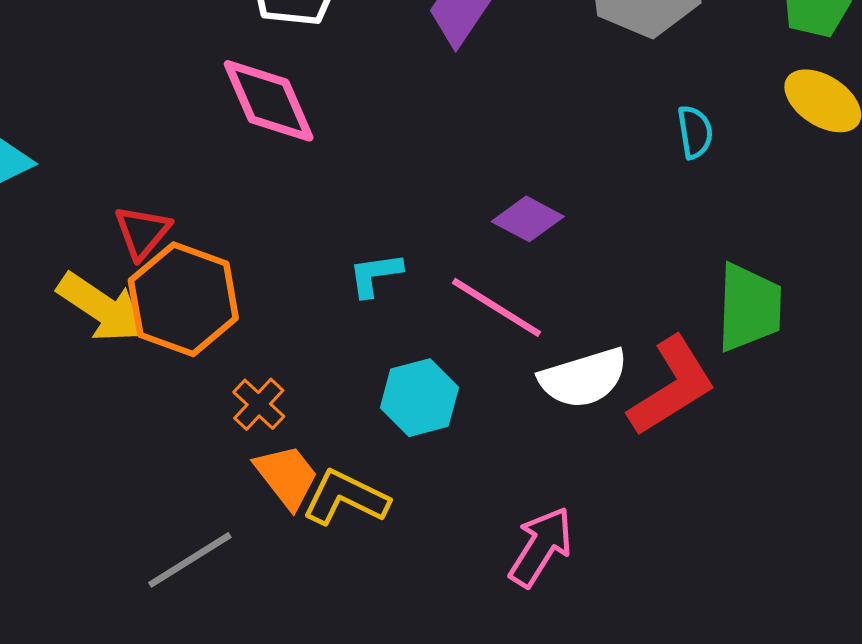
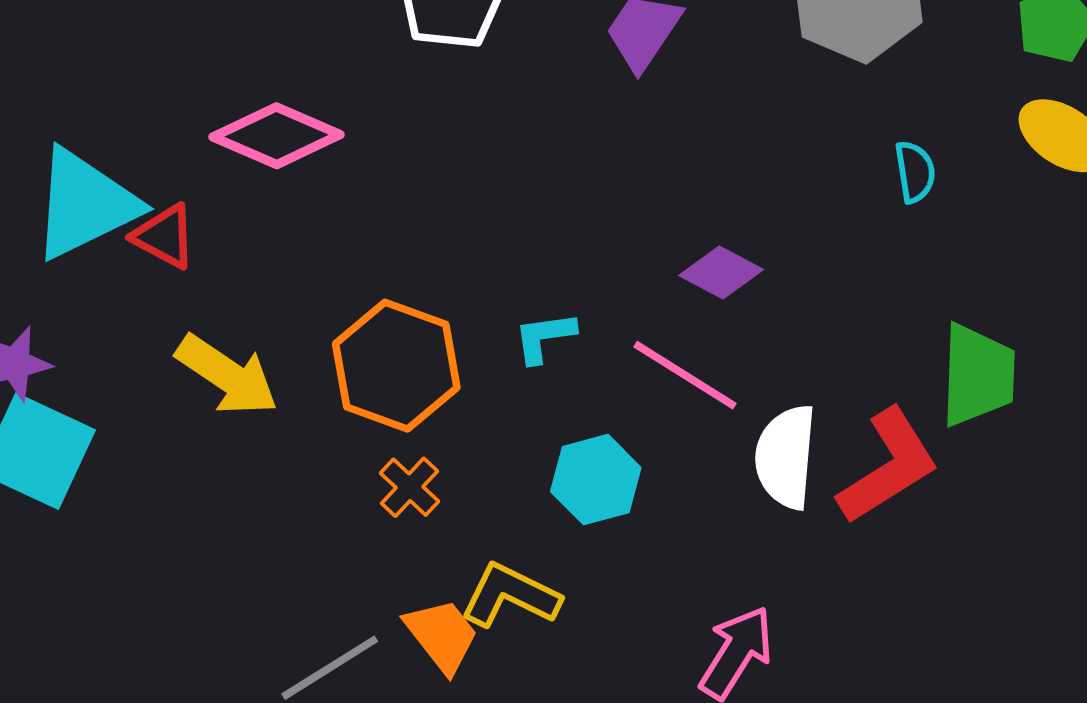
pink diamond: (269, 101) -> (277, 136), moved, turned -43
red triangle: (142, 232) -> (164, 236), moved, turned -42
orange hexagon: (183, 299) -> (396, 366), moved
white semicircle: (583, 378) -> (786, 457), turned 112
orange trapezoid: (287, 476) -> (442, 635), moved

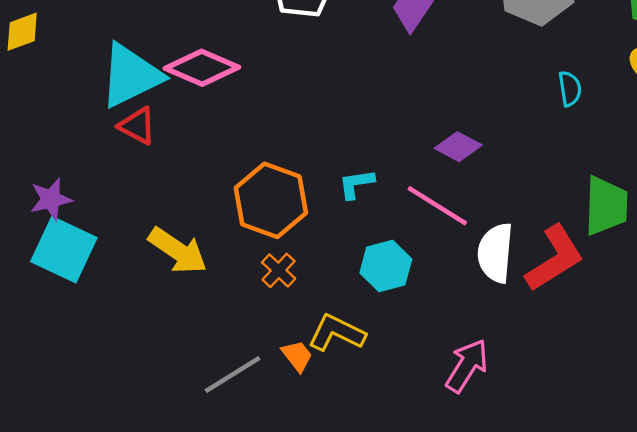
cyan triangle: (85, 204) -> (131, 75), moved
yellow arrow: (227, 375) -> (178, 251), moved
orange trapezoid: (442, 635) -> (297, 356), size x0.7

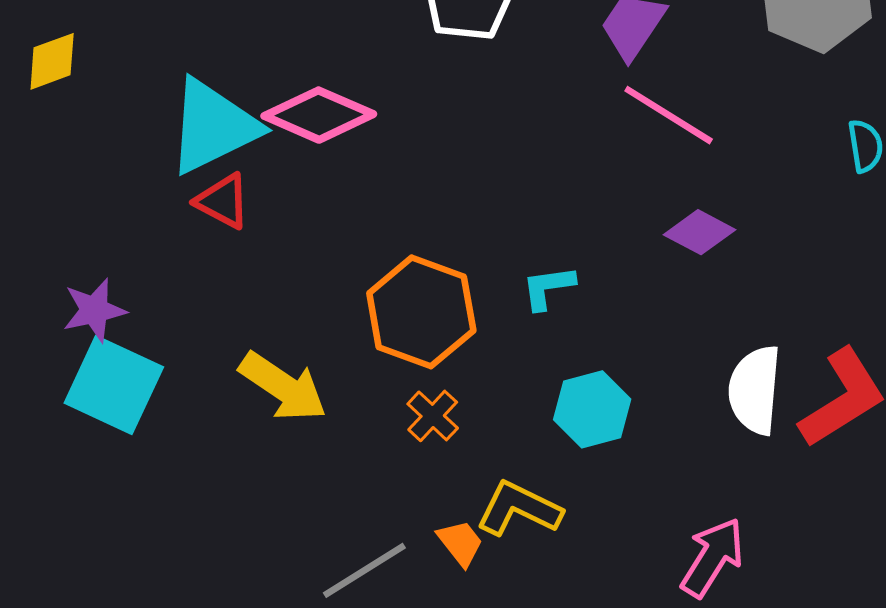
pink line: (437, 206) -> (669, 115), moved

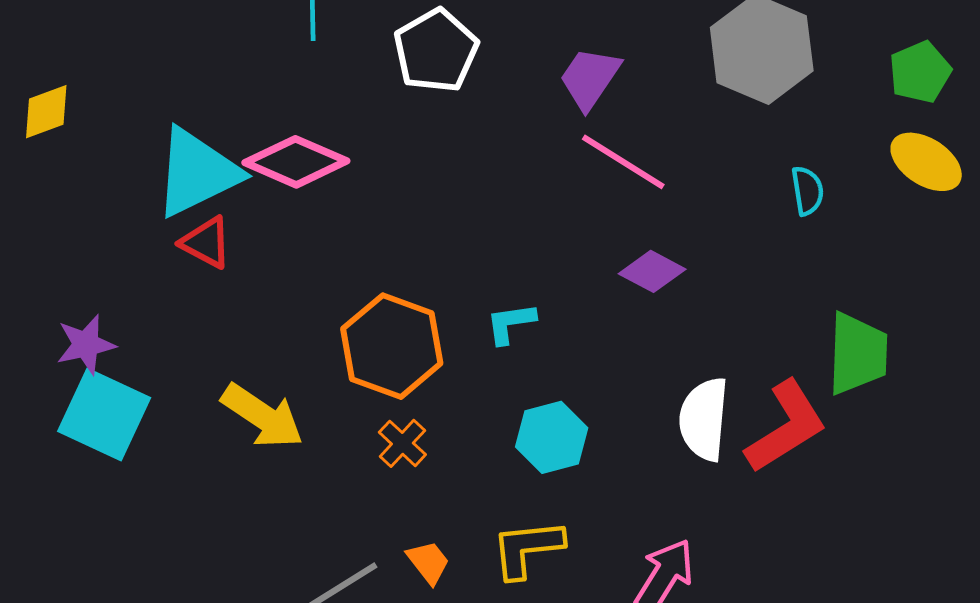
yellow L-shape: (519, 509) -> (527, 548), moved, turned -32

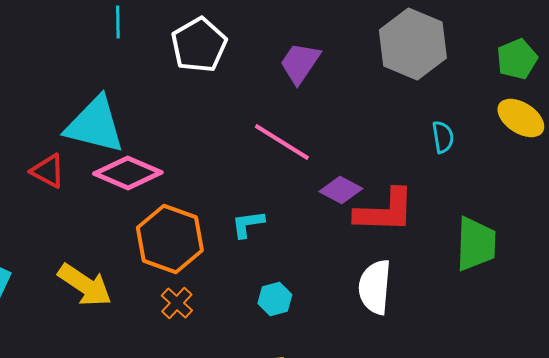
pink diamond: (296, 162) -> (128, 173), moved
pink line: (623, 162) -> (282, 142), moved
cyan triangle: (197, 173) -> (95, 125), moved, turned 40
red L-shape: (786, 427) -> (385, 211), moved, turned 34
cyan hexagon: (552, 437) -> (275, 299), size x0.7

